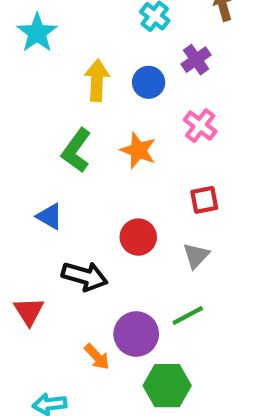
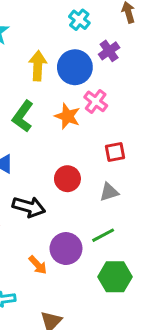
blue circle: (149, 82) -> (75, 67), size x1.5
pink cross: (200, 126) -> (96, 101), moved
gray triangle: (196, 256) -> (109, 192), turned 30
green hexagon: (167, 386) -> (115, 277), moved

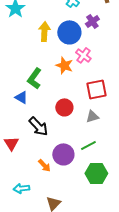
green L-shape: (23, 116) -> (34, 78), moved
red square: (115, 152) -> (96, 89), size x1.5
black arrow: (29, 207) -> (38, 126), turned 30

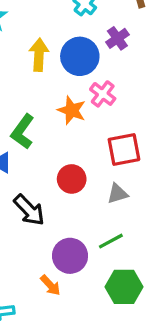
orange arrow: (44, 165) -> (50, 285), moved

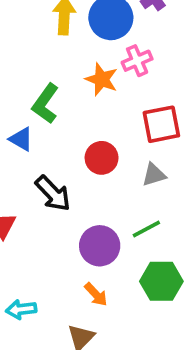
pink cross: (103, 94) -> (137, 61), turned 30
orange arrow: (50, 285) -> (96, 294), moved

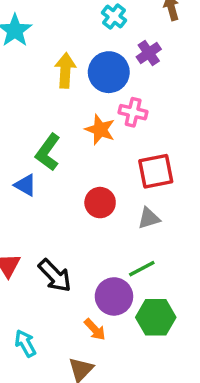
pink cross: (137, 61) -> (133, 112), turned 36
black arrow: (53, 193) -> (55, 276), moved
purple circle: (100, 246) -> (114, 296), moved
cyan arrow: (21, 309) -> (25, 343), turned 68

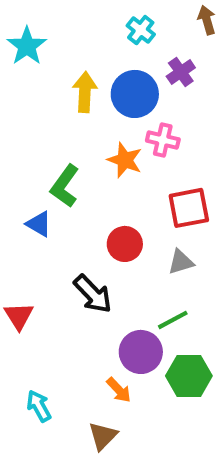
black arrow: (55, 276) -> (93, 294), moved

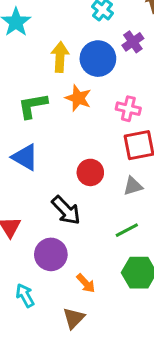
pink cross: (163, 140) -> (128, 109), moved
orange star: (125, 160) -> (78, 98), moved
green L-shape: (65, 186) -> (33, 106), moved, turned 44
blue triangle: (39, 224) -> (25, 157), size x1.4
purple circle: (141, 352) -> (51, 254), moved

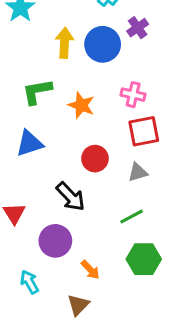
orange star: (78, 98) -> (81, 105), moved
blue triangle: (25, 157) -> (29, 143), turned -48

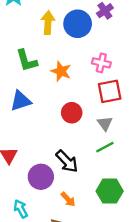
green L-shape: (37, 92) -> (27, 61), turned -95
gray triangle: (138, 172) -> (105, 123), turned -49
black arrow: (71, 197) -> (67, 161), moved
green line: (132, 216) -> (105, 147), moved

